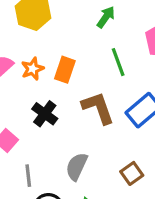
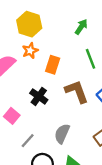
orange star: (33, 69) -> (30, 51), moved
gray line: (28, 176) -> (28, 141), turned 49

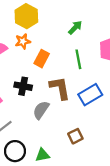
black cross: (39, 96) -> (23, 86), turned -35
gray semicircle: (62, 134) -> (41, 110), moved

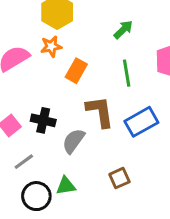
black cross: (23, 86) -> (43, 120), moved
green triangle: (42, 155) -> (66, 186), moved

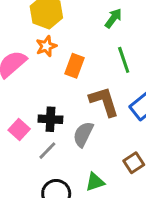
gray line: (24, 162) -> (47, 151), moved
green triangle: (66, 186) -> (95, 182), moved

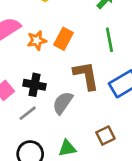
orange star: (46, 46) -> (37, 40), moved

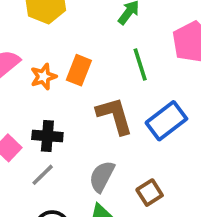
gray semicircle: (63, 103) -> (102, 176), moved

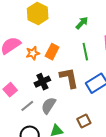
black cross: (47, 136) -> (42, 82), moved, turned -35
gray semicircle: (102, 176) -> (49, 106), moved

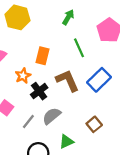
orange star: (33, 53) -> (23, 76), moved
gray semicircle: (49, 106) -> (52, 116), turned 30

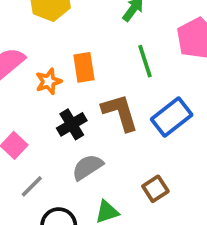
orange rectangle: (43, 56) -> (84, 67), turned -30
orange star: (23, 76) -> (49, 81), moved
gray line: (28, 121) -> (32, 186), moved

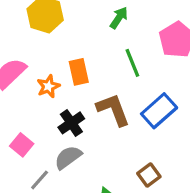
gray semicircle: (88, 167) -> (68, 157), moved

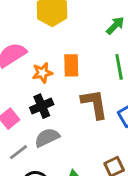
black cross: (71, 123) -> (42, 106), moved

